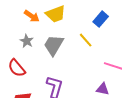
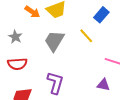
gray star: (27, 41) -> (15, 37), moved
red semicircle: (17, 68) -> (17, 64), turned -54

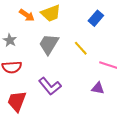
yellow line: (86, 36) -> (81, 48), moved
purple L-shape: (55, 83) -> (50, 86), turned 125

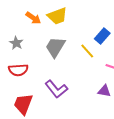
blue rectangle: (96, 18) -> (102, 36), moved

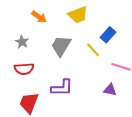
yellow trapezoid: (57, 16) -> (78, 15), moved
purple L-shape: (56, 89) -> (62, 88), turned -50

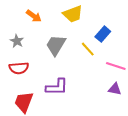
purple triangle: (110, 90) -> (115, 89), moved

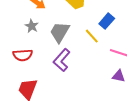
gray star: (17, 41) -> (32, 26), moved
purple L-shape: (57, 87) -> (62, 60), moved, turned 130

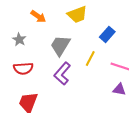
gray star: (32, 26) -> (19, 39), moved
yellow line: (92, 36) -> (90, 58), moved, turned 70

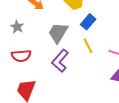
blue rectangle: (107, 34) -> (88, 22), moved
yellow line: (90, 58) -> (88, 46), turned -56

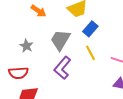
gray star: (17, 27) -> (26, 46), moved
red semicircle: (21, 56) -> (18, 73), moved

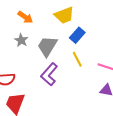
gray star: (26, 46) -> (21, 40), moved

